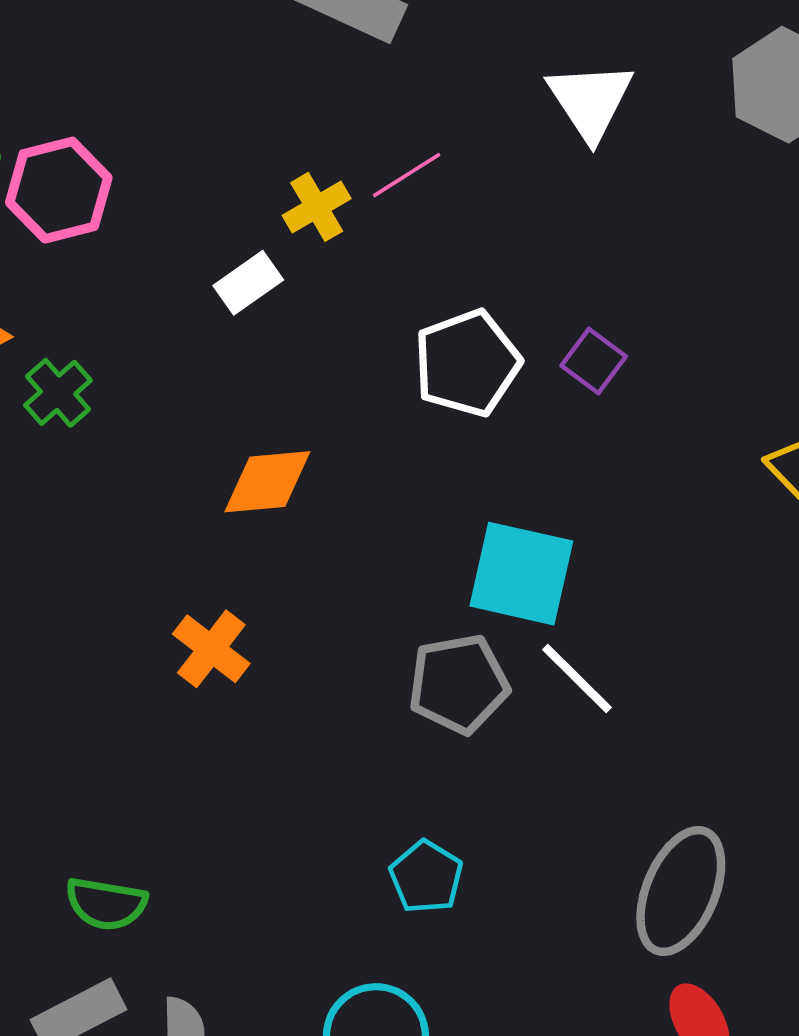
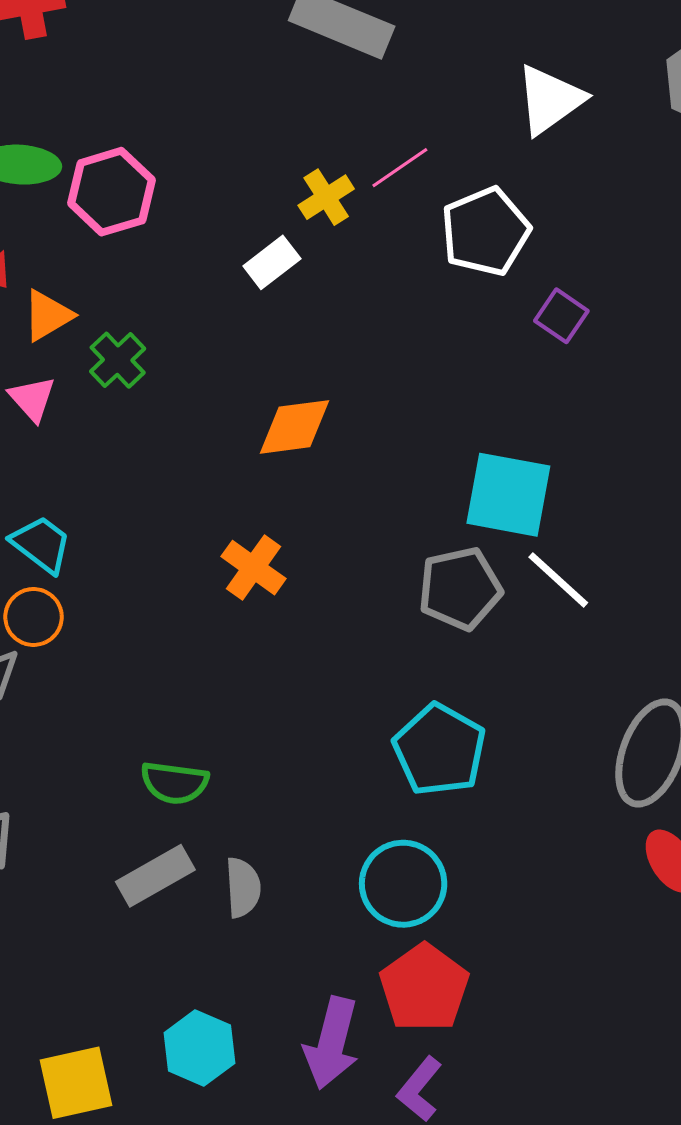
white triangle: (590, 101) -> (550, 100), turned 30
white pentagon: (467, 363) -> (485, 232), moved
cyan pentagon: (426, 877) -> (440, 750), size x1.5

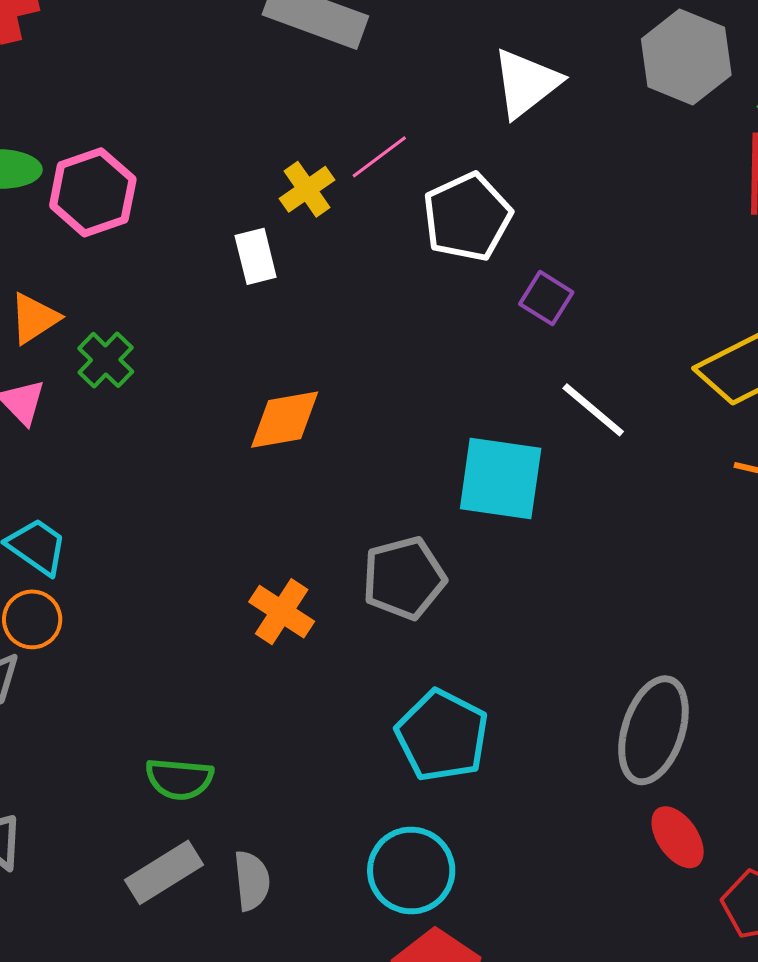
white rectangle: (272, 262) -> (256, 256), turned -64
orange cross: (253, 568) -> (282, 612), moved
white line: (558, 580) -> (593, 410), moved
gray pentagon: (460, 588) -> (404, 578), moved

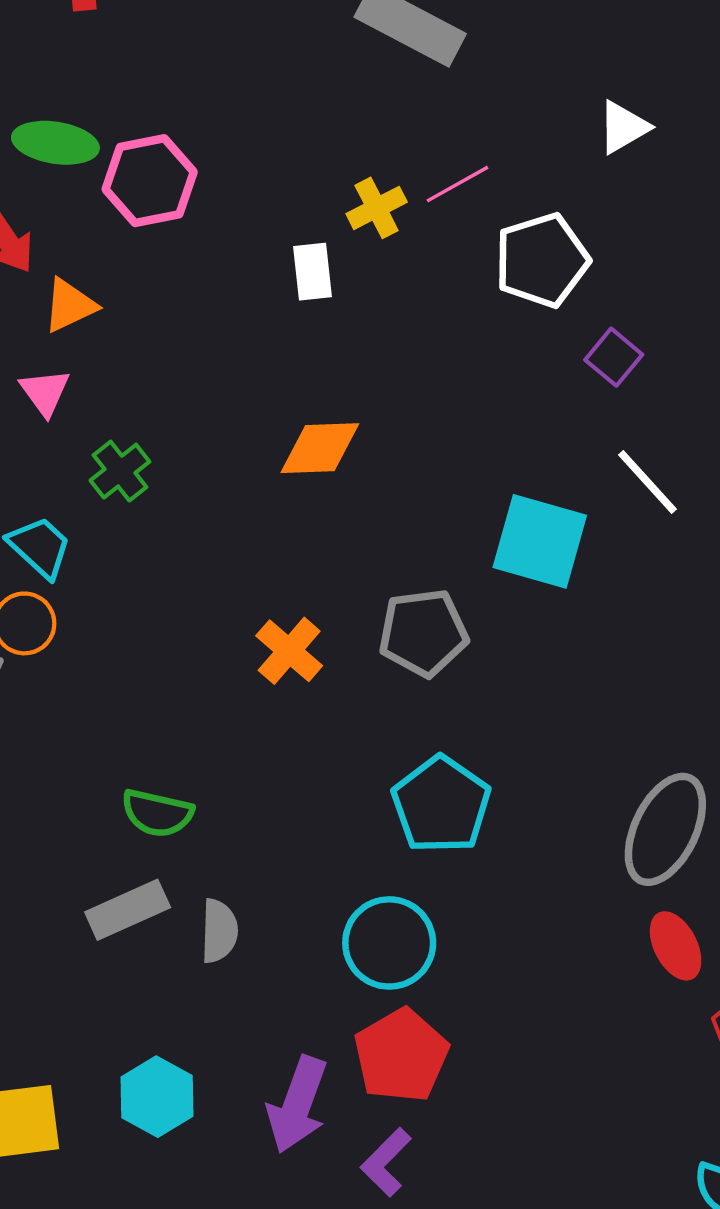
white triangle: (526, 83) -> (623, 127), size x0.7
green cross: (106, 360) -> (120, 471), moved

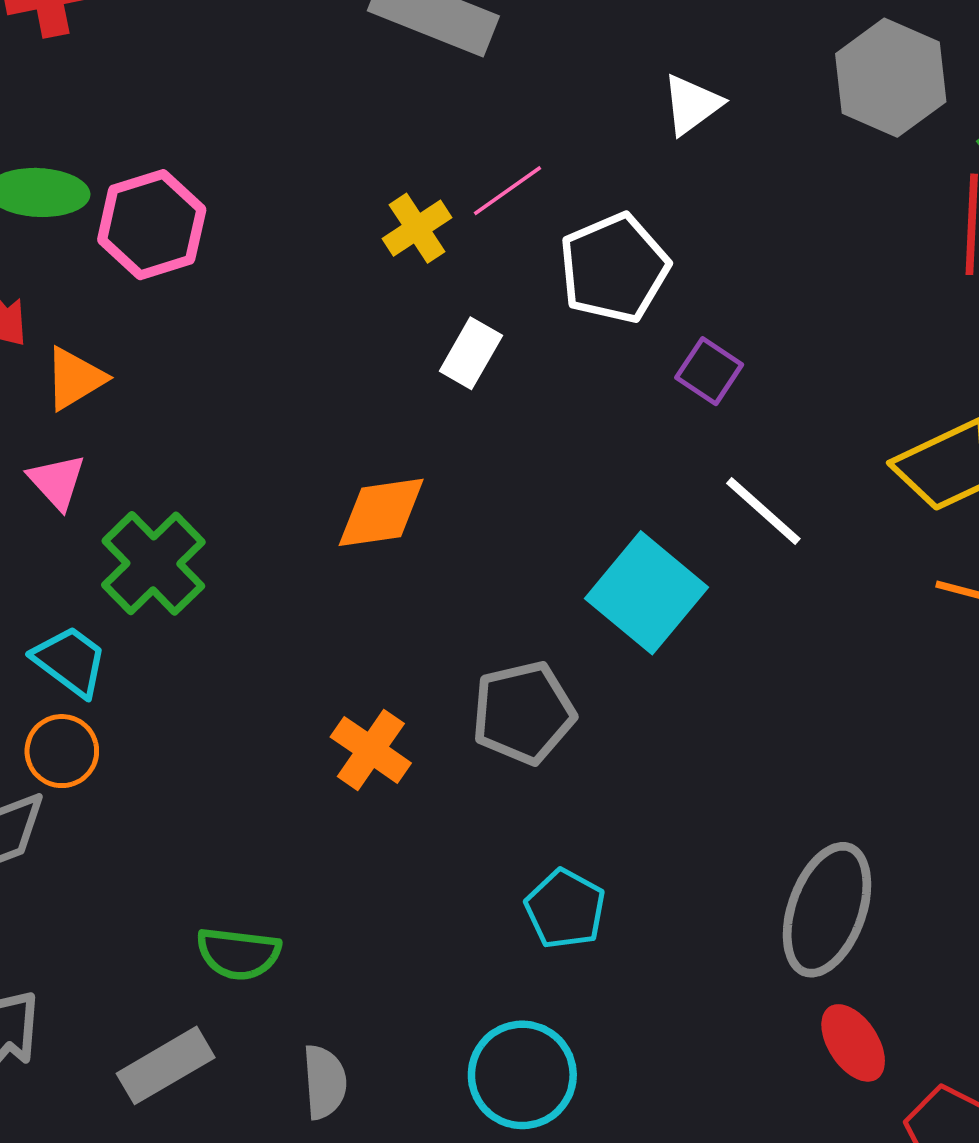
white rectangle: (312, 272) -> (471, 353), moved, turned 42
green cross: (120, 471) -> (153, 563), size x1.5
cyan square: (540, 541) -> (646, 593), turned 30
cyan pentagon: (441, 805) -> (565, 909), size x0.7
gray rectangle: (128, 910) -> (166, 1065), moved

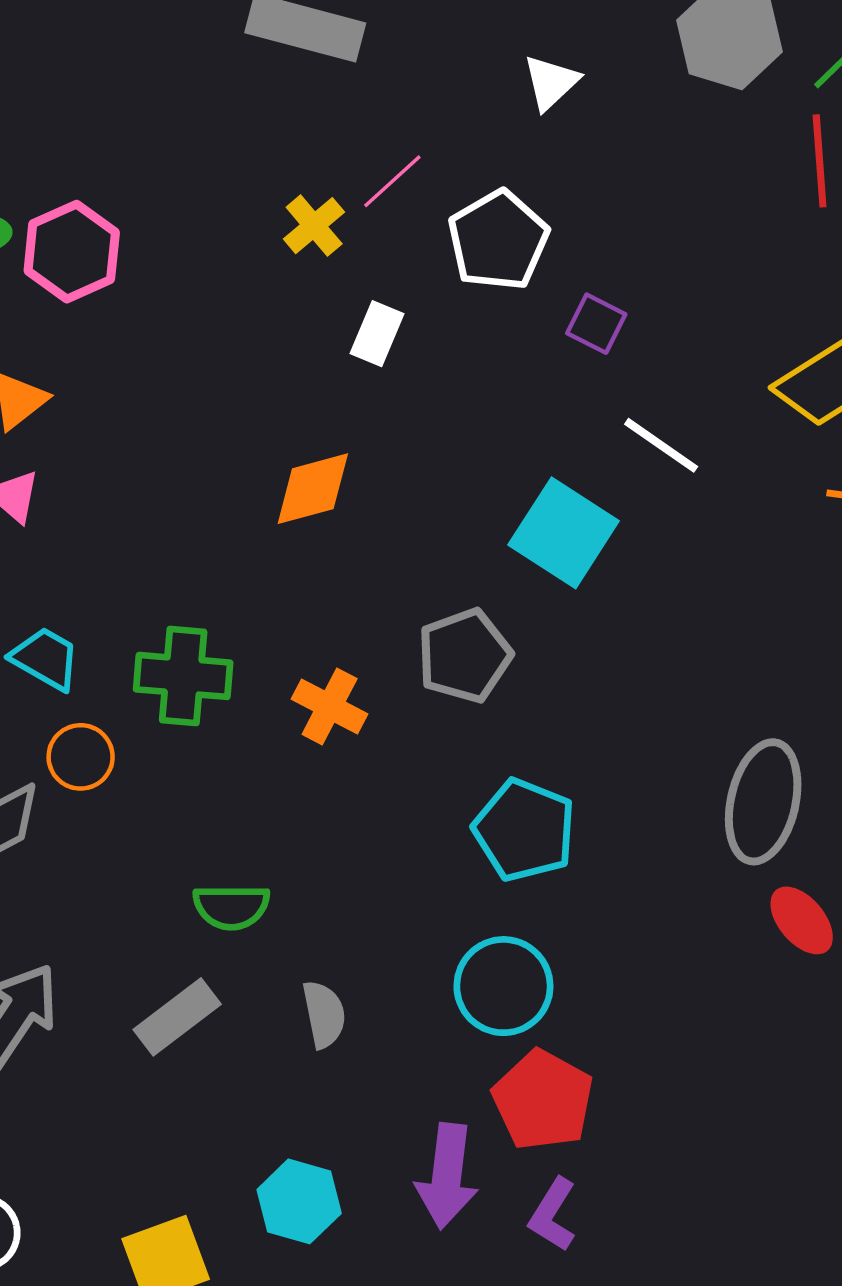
green cross: (153, 563) -> (183, 676), moved, turned -34
orange circle: (62, 751) -> (81, 757), moved
cyan pentagon: (565, 909) -> (524, 830), size x1.4

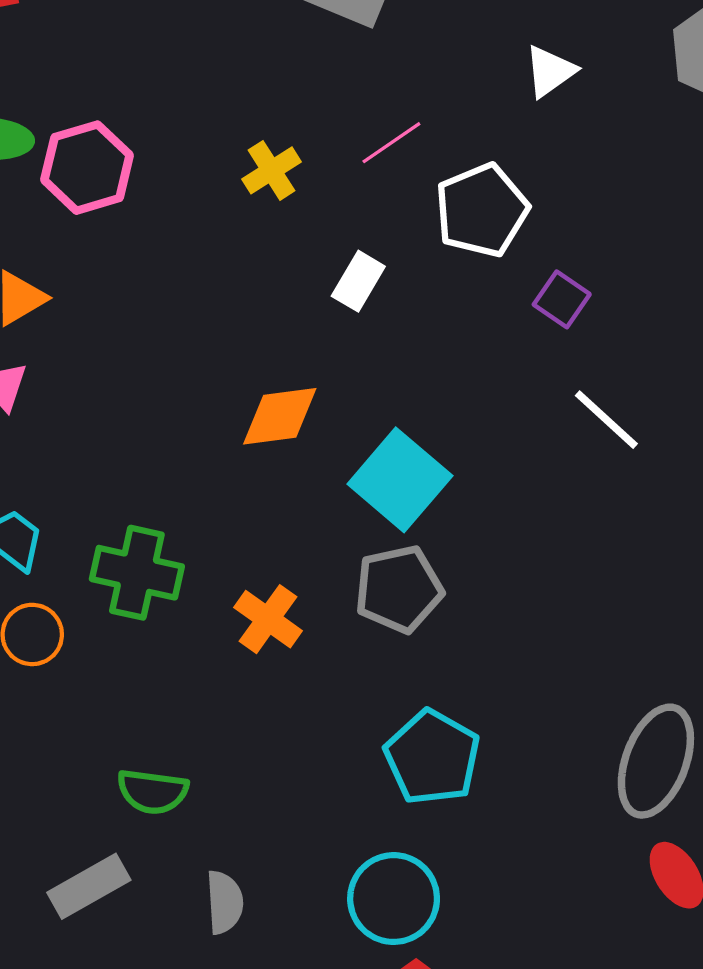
yellow cross: (314, 226) -> (271, 170), moved
cyan square: (564, 533) -> (400, 480), moved

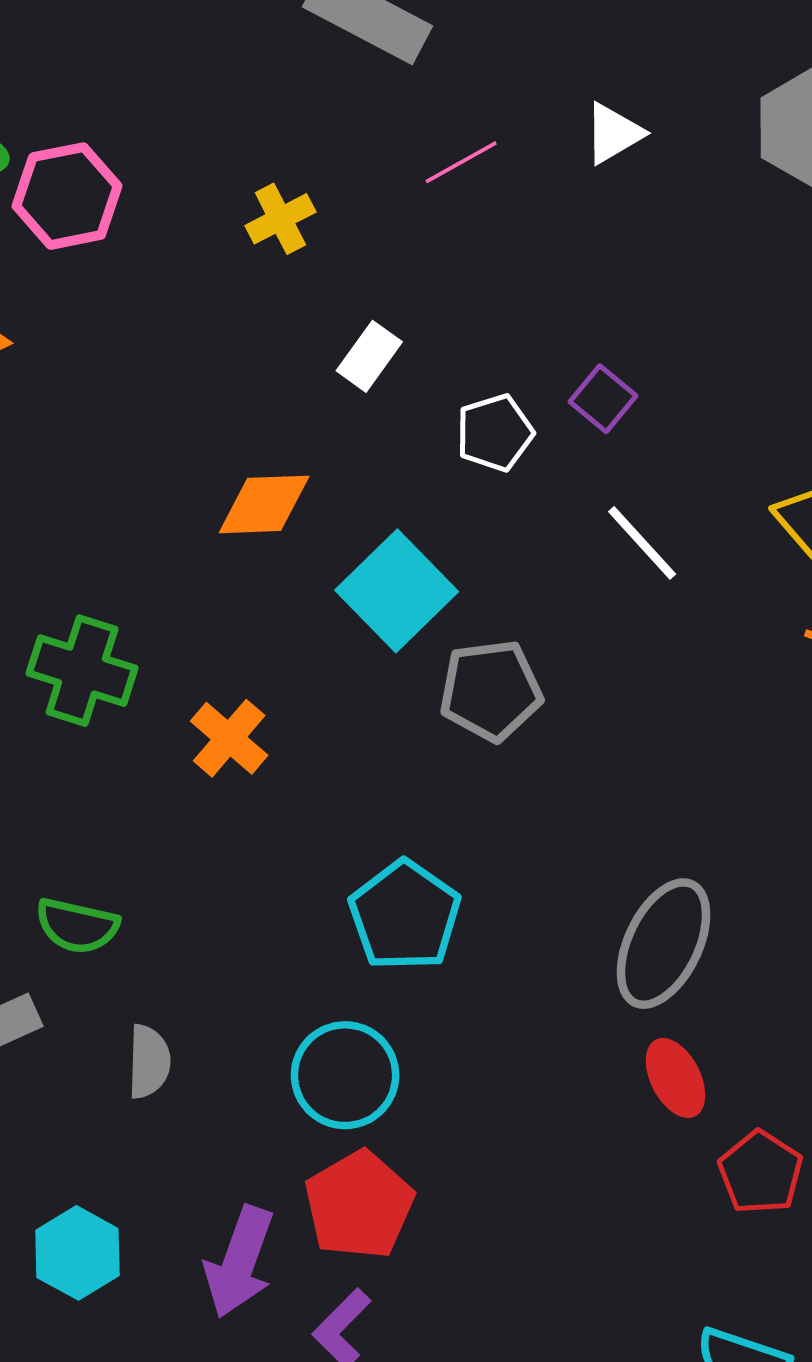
pink line: (391, 143) -> (461, 162), moved
white pentagon: (482, 210) -> (495, 433), moved, size x0.7
gray pentagon: (399, 589) -> (491, 691), moved

